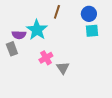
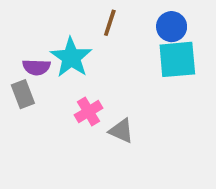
cyan square: (92, 31) -> (177, 59), size x1.5
gray triangle: (63, 68) -> (121, 131), turned -32

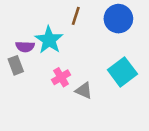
blue circle: (172, 27) -> (118, 19), size x1.4
cyan square: (177, 59) -> (122, 72), moved, turned -32

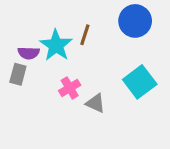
brown line: (76, 16) -> (85, 35), moved
gray rectangle: (16, 65) -> (18, 74), turned 36

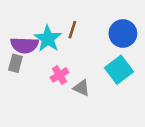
blue circle: (135, 21) -> (123, 33), moved
purple semicircle: (29, 53) -> (24, 45), size x1.5

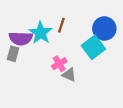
cyan square: (119, 70) -> (93, 47), moved
pink cross: (59, 75) -> (59, 64), moved

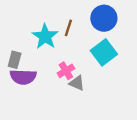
blue circle: (104, 28) -> (104, 18), moved
purple semicircle: (21, 38) -> (23, 77), moved

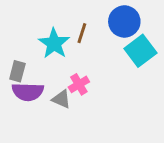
cyan square: (104, 52) -> (140, 51), moved
gray triangle: (77, 83) -> (61, 99), moved

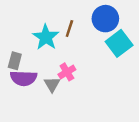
gray triangle: (61, 99) -> (52, 84), turned 35

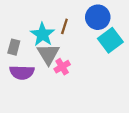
gray rectangle: (15, 61) -> (14, 47), moved
gray triangle: (52, 84) -> (48, 54), moved, size x1.5

